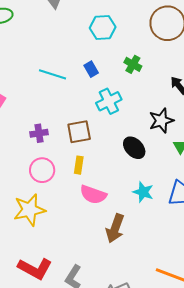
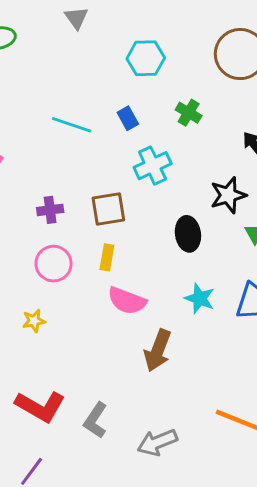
black ellipse: (134, 148) -> (188, 234), turned 35
yellow star: (29, 210) -> (34, 321), size x0.5

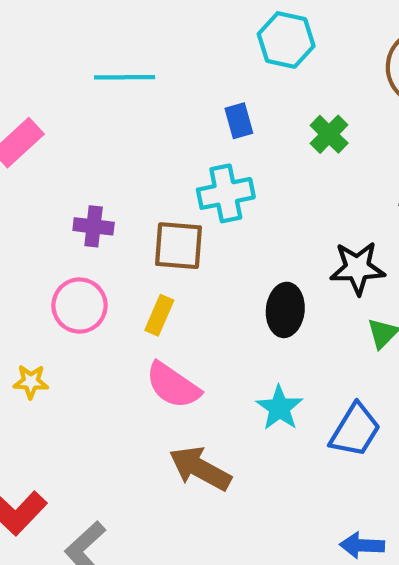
cyan line: (72, 125) -> (125, 77), moved, turned -33
cyan cross: (153, 166) -> (226, 193), moved
brown arrow: (158, 350) -> (200, 468), turned 84

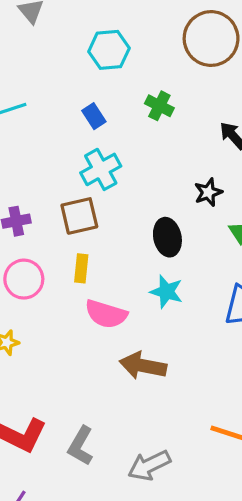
black star: (357, 268) -> (208, 192), size x0.7
cyan star: (279, 408) -> (166, 292), moved

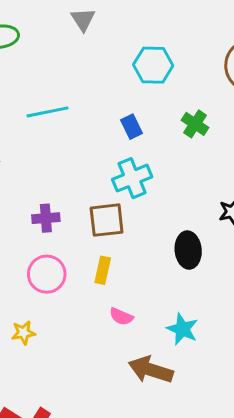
cyan star: (166, 292) -> (182, 329), moved
pink semicircle: (106, 314) -> (121, 316), size x0.6

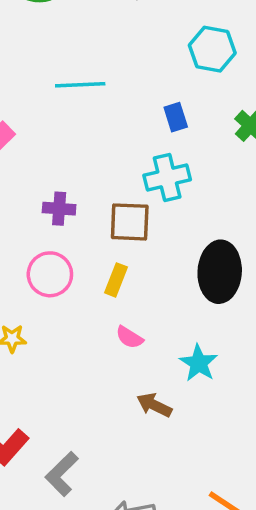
black ellipse: (188, 250) -> (220, 272), size x1.4
brown arrow: (151, 370) -> (154, 405), size x0.7

